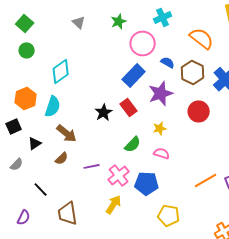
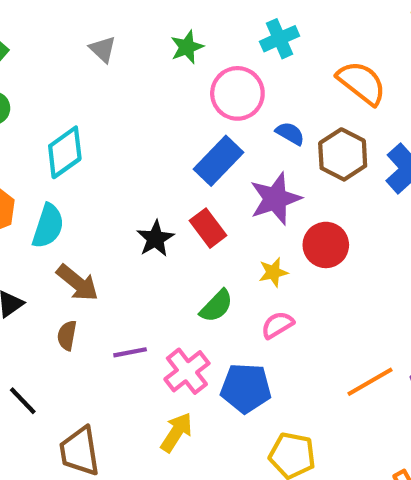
red circle: (199, 111) -> (326, 245), moved
pink semicircle: (162, 153) -> (277, 325), turned -49
brown semicircle: (62, 158) -> (67, 335), turned 144

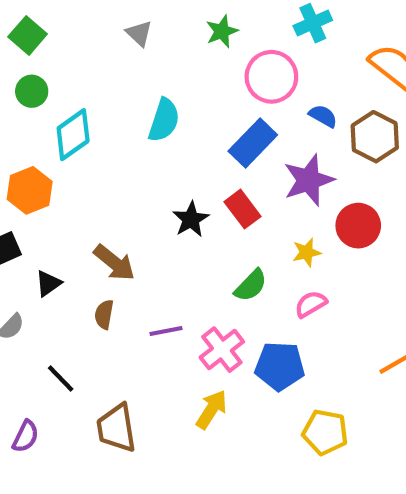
cyan diamond: (65, 152) -> (73, 135), moved
cyan semicircle: (48, 226) -> (164, 120), moved

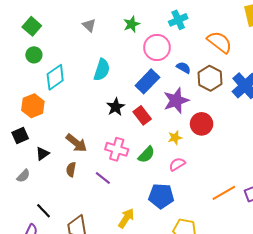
black star: (191, 219) -> (116, 107), moved
purple line: (166, 331) -> (103, 178), turned 49
pink cross: (222, 350) -> (117, 149), moved, turned -35
black line: (61, 378) -> (43, 211), moved

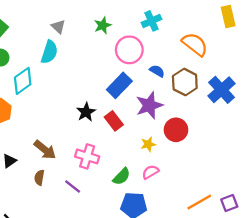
cyan semicircle: (102, 70) -> (49, 52), moved
green semicircle: (146, 155) -> (122, 176), moved

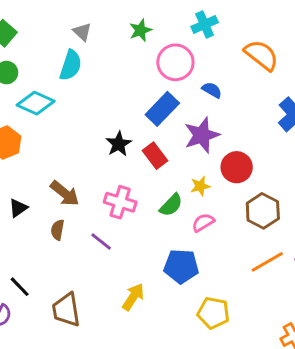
cyan diamond: (23, 81) -> (36, 103), turned 60
brown hexagon: (185, 82) -> (263, 211), moved
green semicircle: (122, 176) -> (171, 205), moved

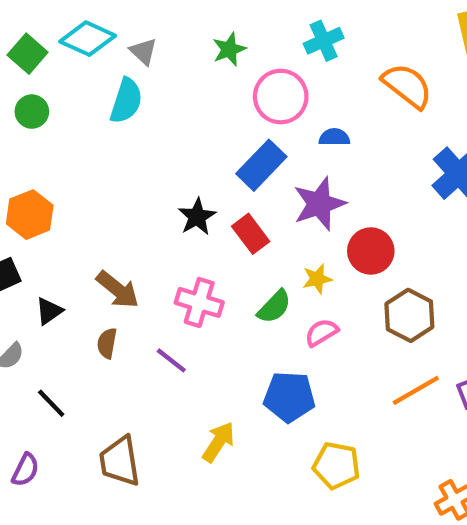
blue semicircle: (212, 90) -> (334, 137), turned -30
cyan diamond: (36, 103) -> (88, 39), moved
black line: (20, 287) -> (51, 403), moved

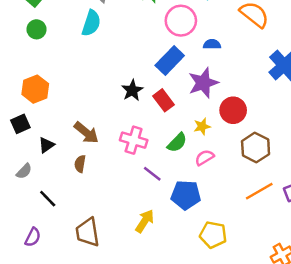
purple line: (171, 360) -> (152, 174), moved

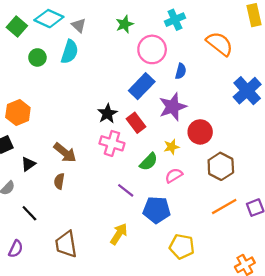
green circle: (36, 29) -> (37, 57), moved
blue semicircle: (212, 44) -> (181, 71), turned 105
pink cross: (134, 140) -> (112, 143), moved

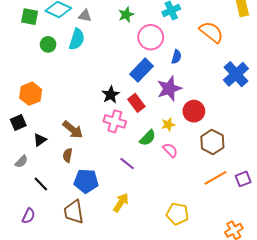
gray triangle: (79, 25) -> (85, 16), turned -32
green square: (17, 27) -> (30, 17), turned -30
pink semicircle: (174, 175) -> (170, 150), turned 77
blue pentagon: (157, 210) -> (86, 181), moved

